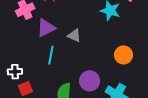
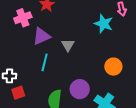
gray triangle: (74, 35) -> (68, 45), turned 32

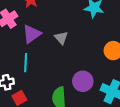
cyan line: (45, 62) -> (26, 63), moved

